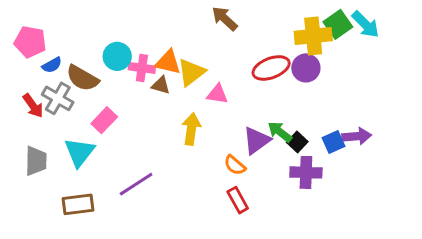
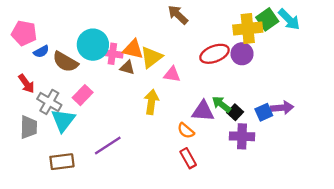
cyan circle: (117, 56) -> (93, 45), size x1.4
gray cross: (58, 98) -> (49, 102), moved
purple triangle: (257, 141) -> (203, 111), turned 40

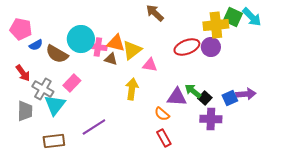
green square: (267, 19) -> (233, 17), turned -30

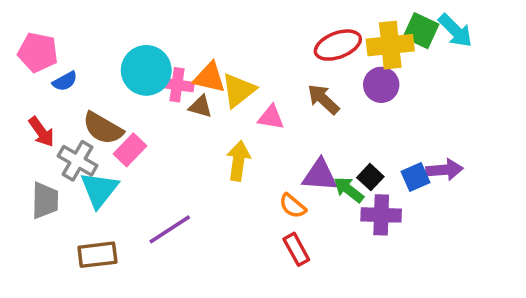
brown arrow: (155, 13) -> (323, 99), moved
red ellipse: (187, 47) -> (338, 45), moved
brown semicircle: (57, 54) -> (103, 128), moved
green arrow: (193, 91) -> (349, 190), moved

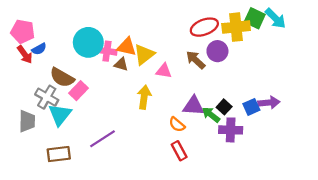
purple circle: (381, 85) -> (217, 51), moved
red arrow: (41, 132) -> (25, 54), moved

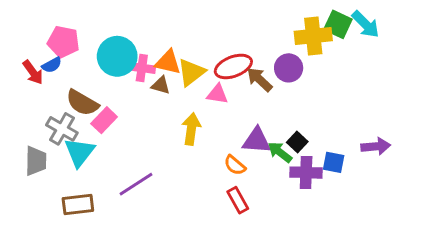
red ellipse: (204, 27) -> (233, 66), moved
pink pentagon: (23, 31) -> (63, 42), moved
purple arrow: (269, 103) -> (376, 146), moved
blue square: (251, 107) -> (334, 162), moved, turned 35

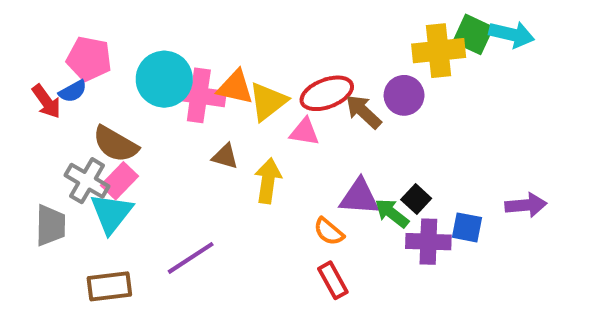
cyan arrow: (366, 24) -> (512, 34), turned -32
pink cross: (142, 68) -> (199, 95), size x1.4
brown triangle: (161, 85) -> (225, 156), moved
pink rectangle: (104, 120) -> (120, 181), moved

